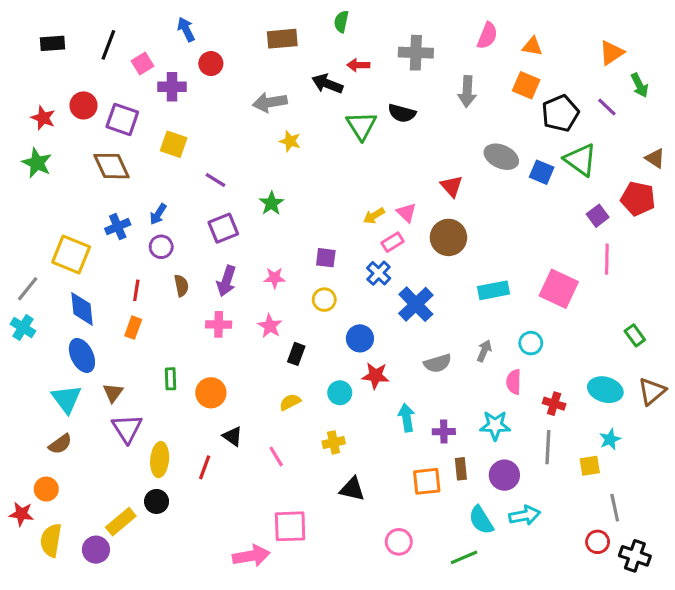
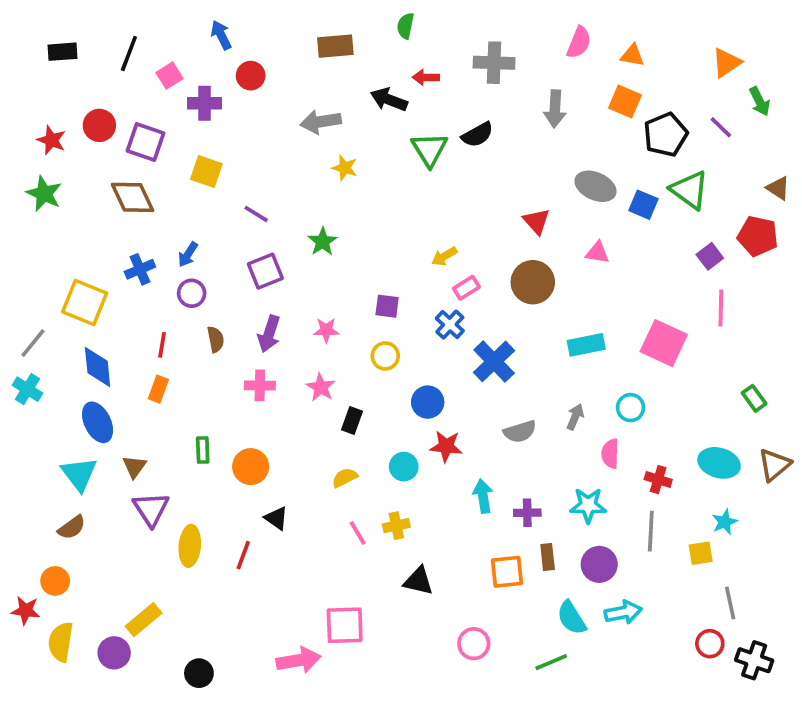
black semicircle: (402, 113) -> (477, 135), turned -44
pink triangle: (407, 213) -> (597, 253), moved, turned -35
pink line: (276, 456) -> (358, 533), moved
black circle: (157, 501) -> (199, 673), moved

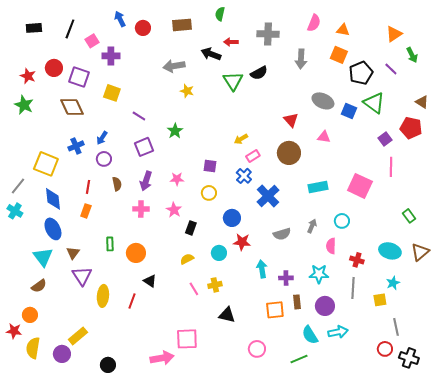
red circle: (251, 76) -> (143, 28), moved

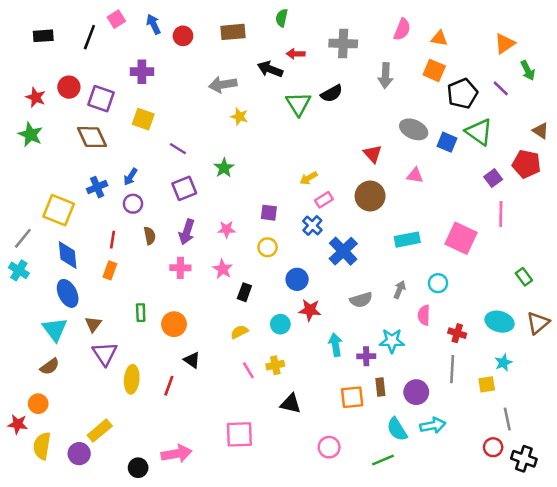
pink square: (92, 41) -> (116, 19), moved
cyan star: (319, 274) -> (392, 341), moved
pink arrow: (162, 358) -> (177, 454), moved

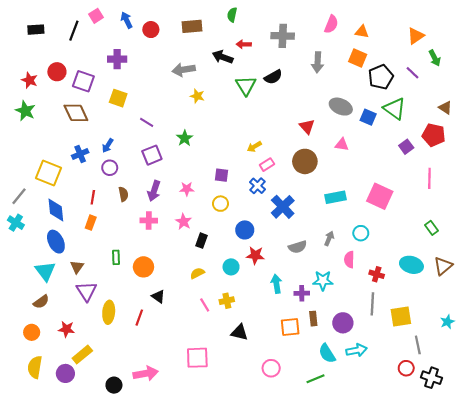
pink line: (501, 214) -> (429, 178), moved
cyan star: (503, 363) -> (447, 322), moved
yellow square: (487, 384) -> (401, 316), size x1.5
red star: (18, 424) -> (66, 329), moved

